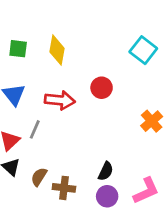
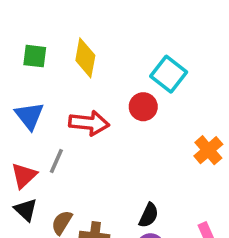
cyan square: (143, 50) -> (169, 74), moved

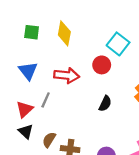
black semicircle: (149, 215) -> (105, 104), moved

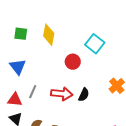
red circle: (102, 65) -> (73, 62), moved
red arrow: (67, 75) -> (62, 94), moved
red triangle: (25, 109) -> (15, 100), turned 49

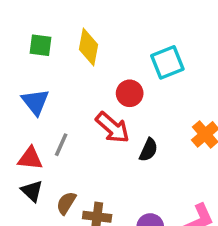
cyan square: (95, 44) -> (167, 62), turned 30
red arrow: (62, 94) -> (112, 128), moved, turned 35

